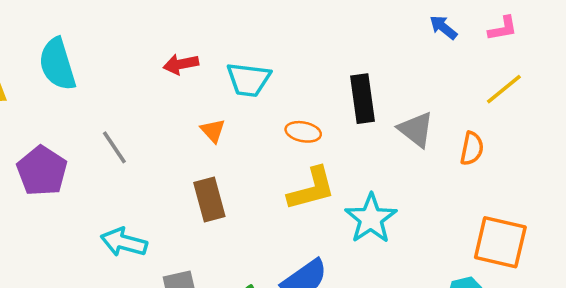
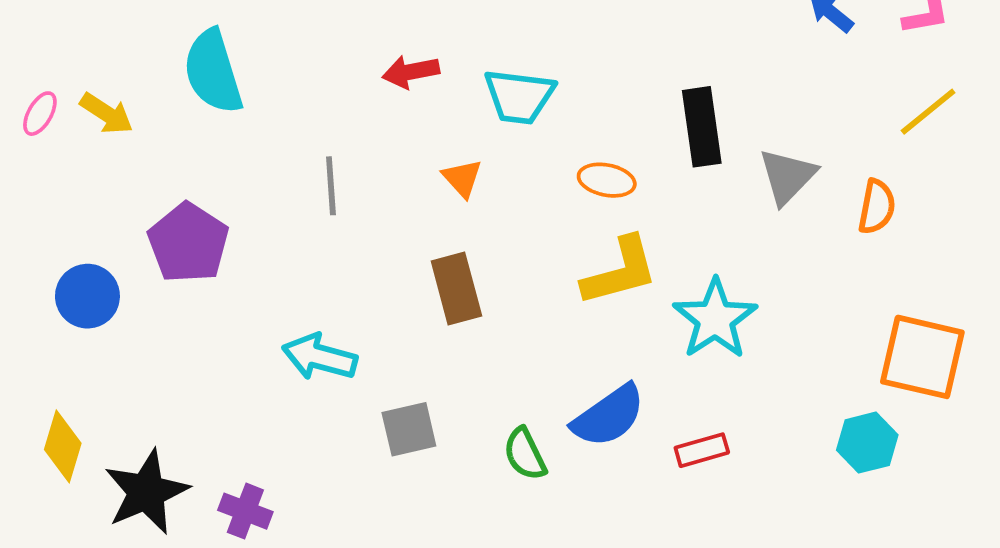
gray triangle: (416, 129) -> (787, 176), turned 36
gray line: (114, 147) -> (331, 186), moved, turned 30

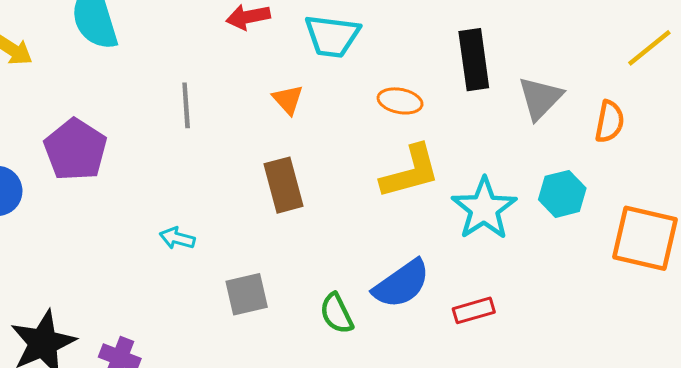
cyan arrow: (320, 357) -> (177, 238), size x0.6
cyan hexagon: (867, 443) -> (562, 194), moved

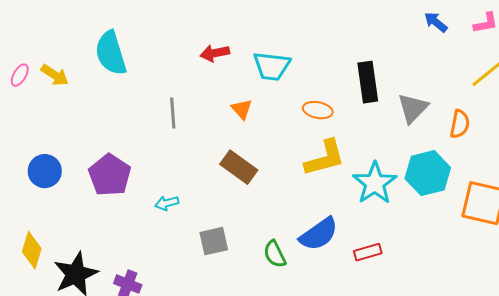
purple pentagon: (75, 150) -> (110, 175), moved
brown rectangle: (283, 185) -> (239, 167), turned -39
cyan hexagon: (562, 194) -> (428, 173), size x1.4
cyan arrow: (177, 238) -> (167, 203), turned -30

